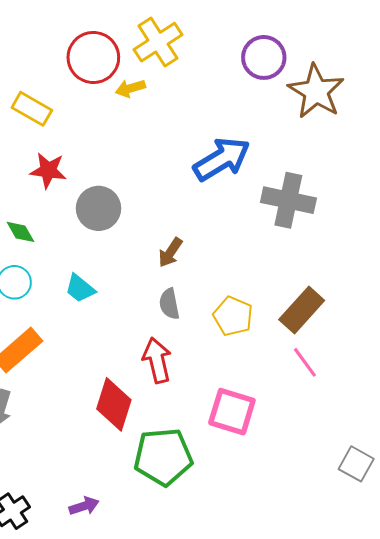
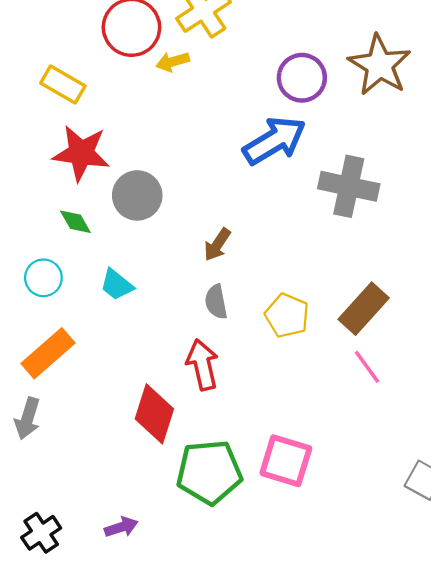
purple circle: (264, 57) -> (302, 78), moved
red star: (48, 170) -> (81, 153), size x1.4
green diamond: (20, 232) -> (75, 222), moved
pink square: (232, 412) -> (286, 461), moved

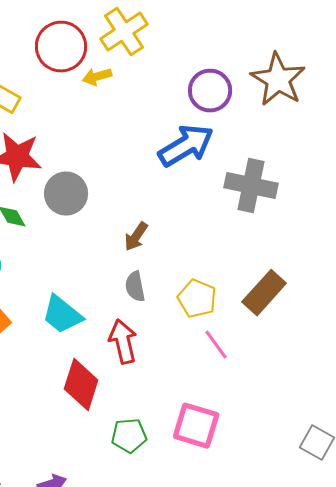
cyan trapezoid: (117, 285) -> (62, 315), moved, size x1.4
pink line: (367, 367) -> (216, 345), moved
green pentagon: (209, 472) -> (129, 436), size x0.6

